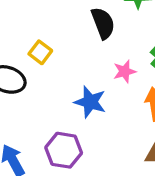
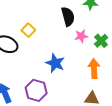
pink star: (125, 71) -> (81, 36), moved

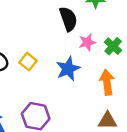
yellow square: (28, 30) -> (28, 62), moved
blue star: (55, 63) -> (68, 69), moved, turned 30

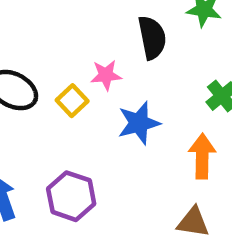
pink star: (87, 42) -> (106, 75), moved

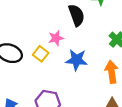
blue star: (139, 123) -> (77, 60), turned 30

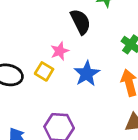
blue star: (77, 60) -> (87, 74), turned -30

